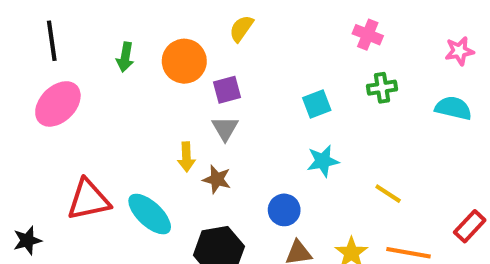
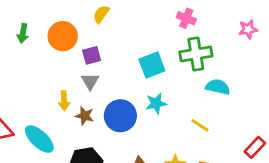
green cross: (382, 88) -> (196, 54), size x1.6
cyan square: (317, 104) -> (152, 65), size x1.4
cyan semicircle: (453, 108) -> (218, 87), moved
blue circle: (284, 210) -> (120, 116), moved, size x1.5

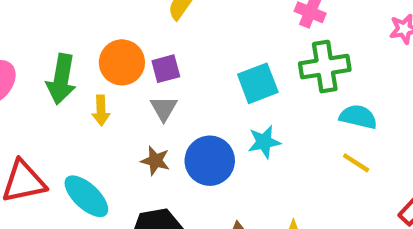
green arrow: (23, 33) -> (61, 79), moved, size x1.6
orange circle: (63, 36) -> (122, 62), moved
yellow arrow: (64, 101) -> (101, 111), moved
yellow line: (200, 125) -> (356, 163), moved

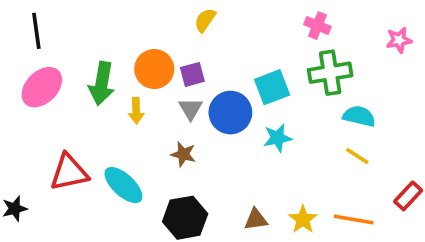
blue circle: (210, 161) -> (230, 113), moved

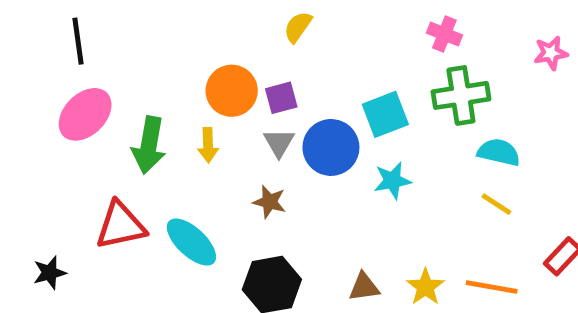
green arrow: (102, 84) -> (149, 145), moved

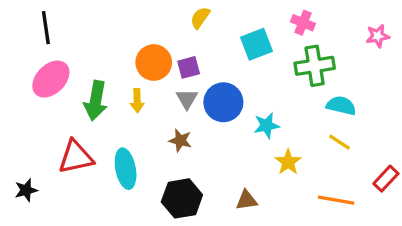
cyan square: (385, 114) -> (257, 44), moved
cyan ellipse: (191, 242) -> (126, 169), turned 36
yellow star: (425, 287) -> (288, 162), moved

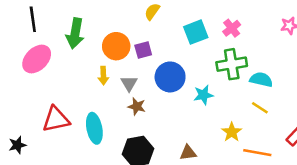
pink cross: (303, 23) -> (232, 28), moved, turned 30
green cross: (315, 66) -> (232, 64), moved
gray triangle: (187, 99) -> (129, 83), moved
green arrow: (96, 101) -> (75, 33), moved
yellow star: (288, 162) -> (232, 132), moved

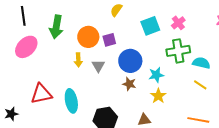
brown star: (137, 106) -> (129, 84), moved
yellow star: (232, 132) -> (158, 96), moved

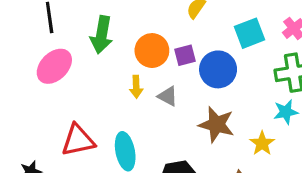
blue circle: (130, 61) -> (218, 69), moved
gray triangle: (98, 66) -> (168, 96), turned -32
cyan star: (156, 75) -> (286, 112), moved
brown star: (129, 84) -> (216, 125), size x1.6

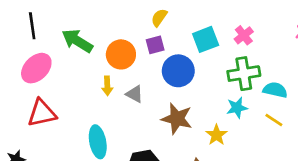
green arrow: (102, 35) -> (77, 41), turned 112
purple square: (185, 55) -> (155, 45), moved
red triangle: (78, 140) -> (42, 113), moved

